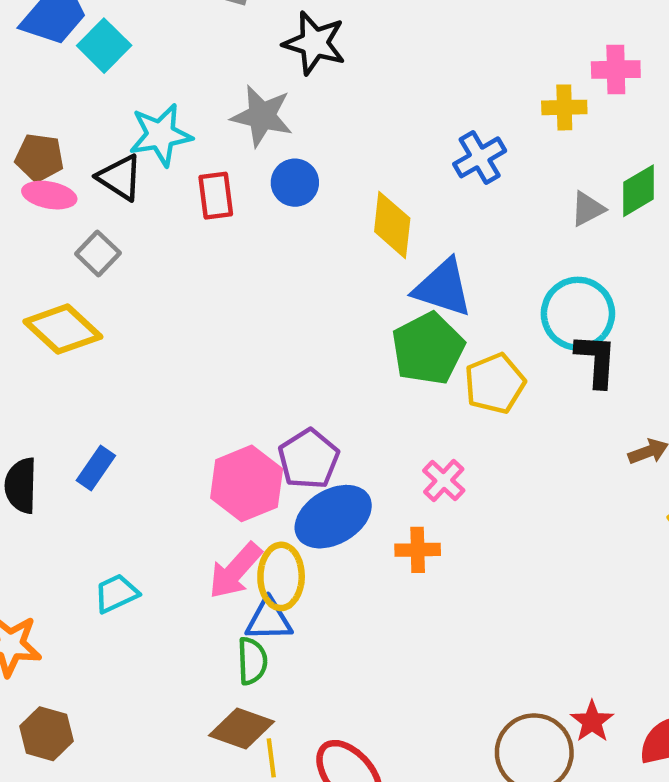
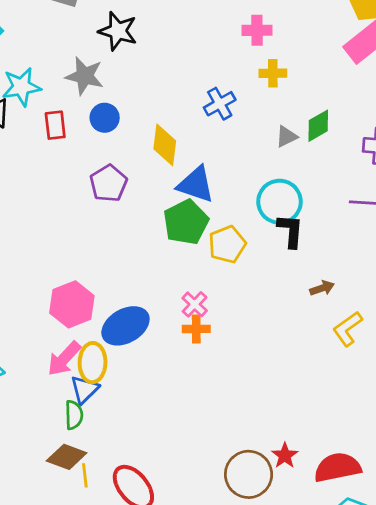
pink cross: (616, 70) -> (257, 30), moved
purple pentagon: (309, 459) -> (109, 183), moved
orange cross: (418, 550) -> (196, 329), moved
blue triangle: (269, 620) -> (85, 390), turned -44

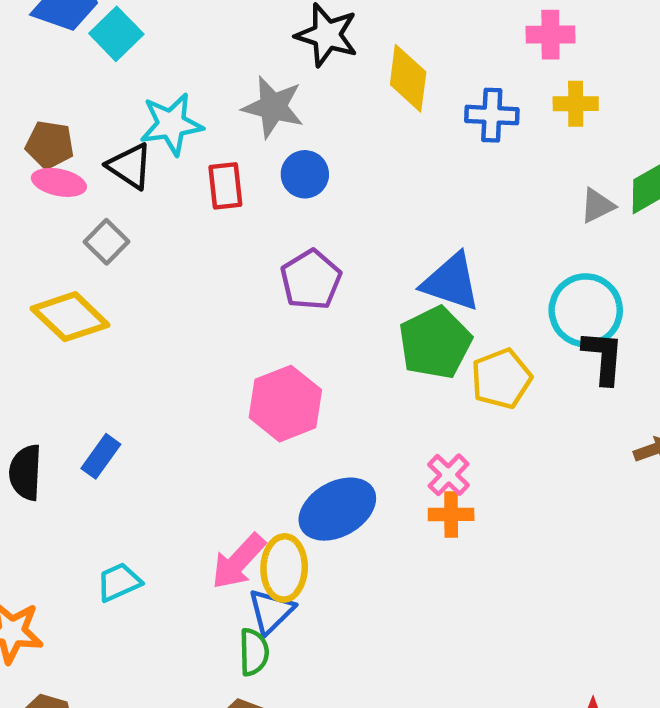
blue cross: (220, 104) -> (492, 115), moved, turned 32
yellow diamond: (165, 145) -> (408, 78), moved
pink hexagon: (72, 304) -> (285, 404), moved

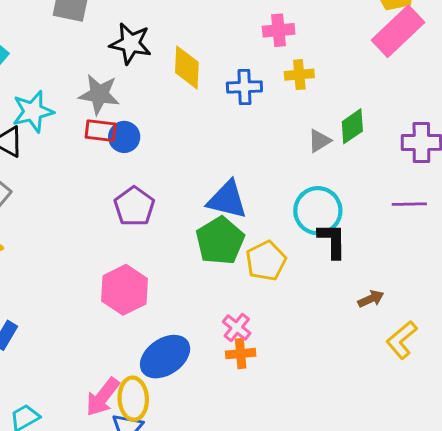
red rectangle: (225, 186) -> (101, 131), moved, turned -72

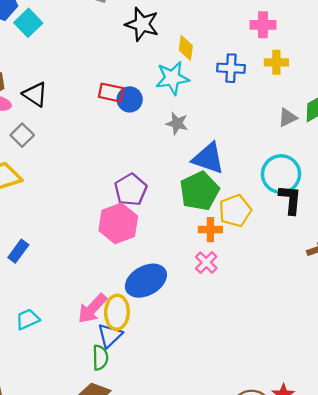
yellow diamond: (187, 67) -> (186, 48), size x0.7
gray star: (99, 94) -> (177, 123), moved, size x0.7
cyan star: (33, 111) -> (172, 78), moved
purple pentagon: (134, 206) -> (131, 190), moved
orange cross: (241, 354) -> (210, 230), moved

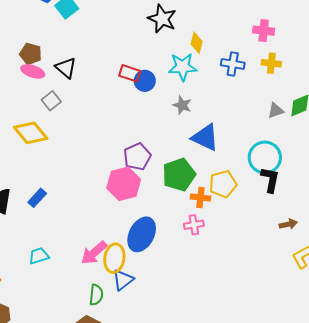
green pentagon: (199, 191) -> (179, 175), moved
pink cross: (206, 263) -> (194, 225), turned 30
blue ellipse: (146, 281) -> (142, 234), turned -40
blue triangle: (110, 336) -> (123, 280), moved

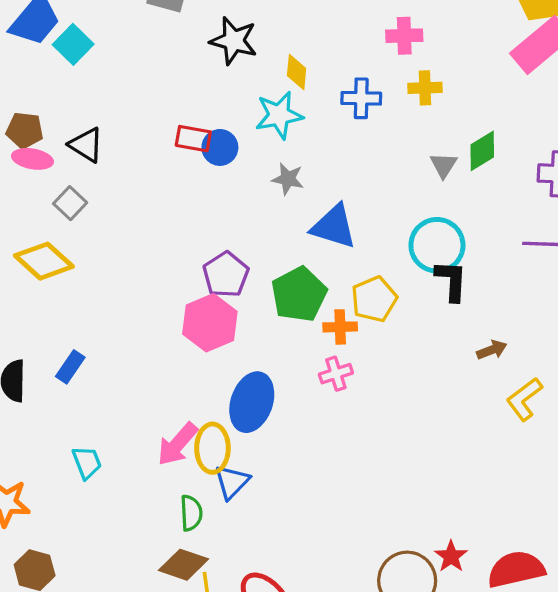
gray triangle: (276, 111) -> (444, 165), turned -30
cyan trapezoid: (39, 256) -> (87, 462), turned 95

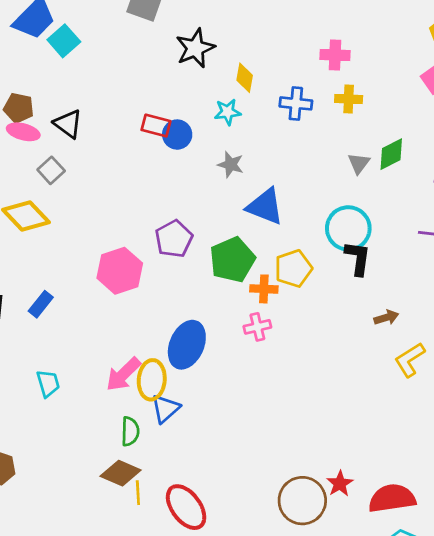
black star: (234, 41) -> (195, 48), turned 30
cyan star: (279, 115) -> (228, 112), size x0.7
pink hexagon: (210, 323) -> (120, 271), moved

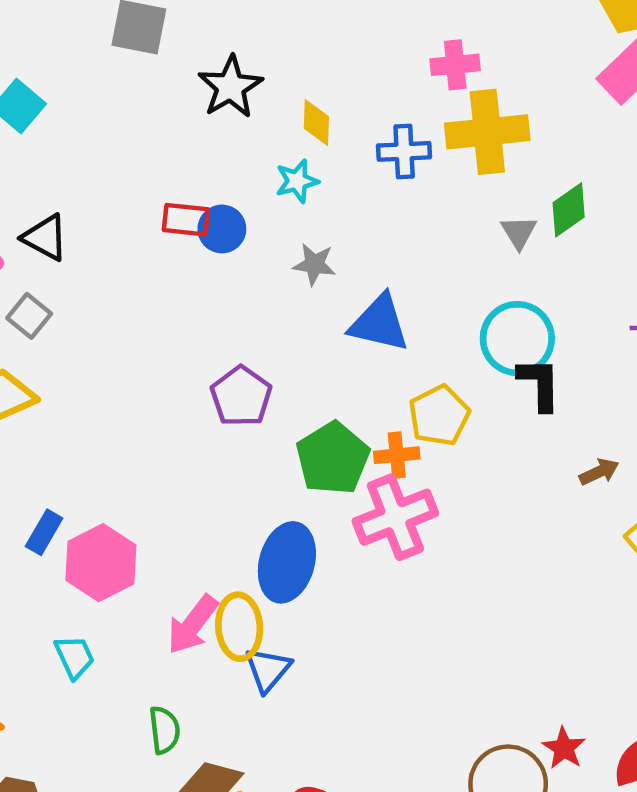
yellow cross: (349, 99) -> (487, 132), size x1.8
green pentagon: (232, 260) -> (333, 458), moved
pink hexagon: (120, 271) -> (101, 563), moved
pink cross: (257, 327) -> (395, 517), size x1.8
green semicircle: (130, 431) -> (164, 730), moved

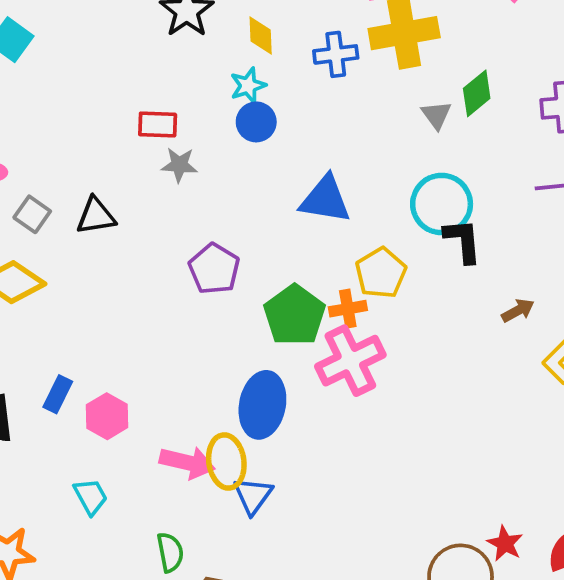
blue circle: (222, 229) -> (256, 122), moved
black triangle: (45, 238) -> (96, 216), moved, turned -33
gray star: (314, 264) -> (179, 165), moved
pink hexagon: (101, 563) -> (107, 416), size x0.7
pink arrow: (193, 625) -> (187, 462), turned -110

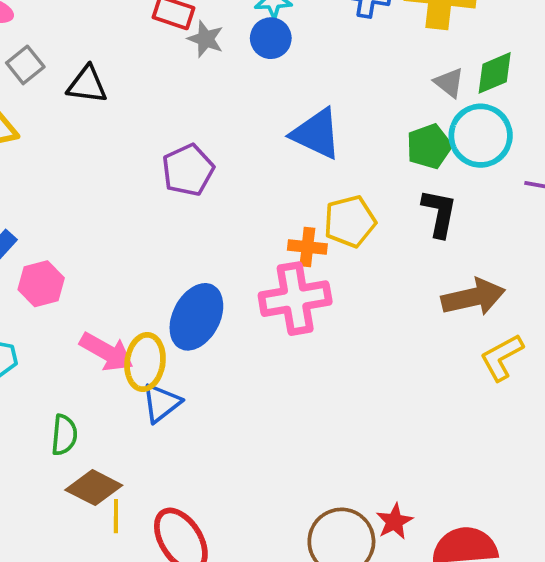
gray triangle: (436, 115) -> (449, 83), turned -32
gray star: (179, 165) -> (206, 39), moved
cyan circle: (442, 204) -> (481, 136), moved
brown arrow: (518, 310) -> (473, 297), size x1.8
green pentagon: (294, 315) -> (429, 146), moved, size x0.7

